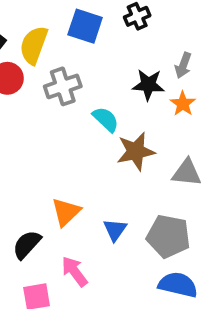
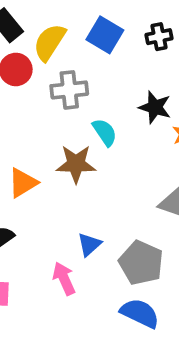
brown star: (136, 151) -> (76, 164), moved
orange triangle: (66, 212) -> (23, 183), moved
pink arrow: (75, 272) -> (64, 278), moved

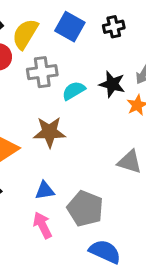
cyan semicircle: (105, 132) -> (74, 91), moved, turned -85
blue triangle: (89, 244) -> (45, 191), moved, turned 35
gray pentagon: (141, 263) -> (85, 209), moved

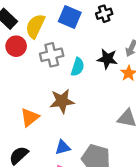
cyan semicircle: (74, 91) -> (78, 67), turned 144

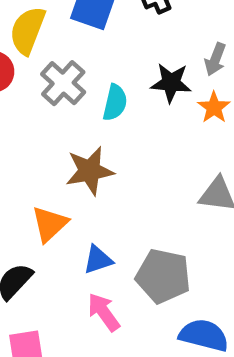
gray cross: (52, 55) -> (63, 83), turned -30
orange triangle: (30, 117) -> (50, 224), moved

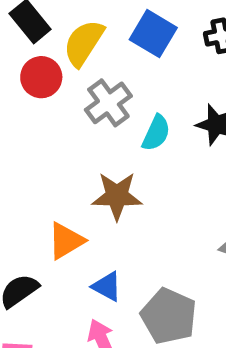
blue triangle: (98, 260) -> (107, 286), turned 36

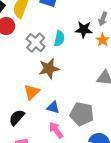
gray cross: (108, 103) -> (36, 43), moved

